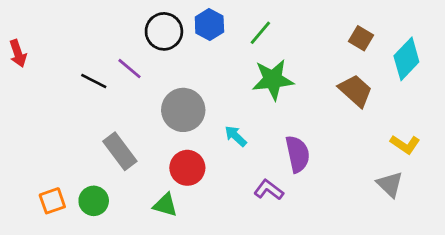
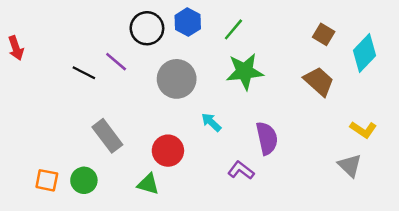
gray circle: (183, 110) -> (177, 79), moved
orange square: (52, 201) -> (47, 180), turned 30

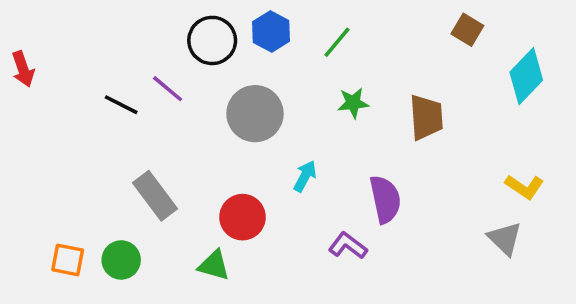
brown square: (324, 34) -> (467, 30), moved
green star: (245, 72) -> (353, 103), size x0.6
brown trapezoid: (319, 81) -> (426, 117), moved, turned 44
cyan arrow: (211, 122) -> (305, 176), turned 75

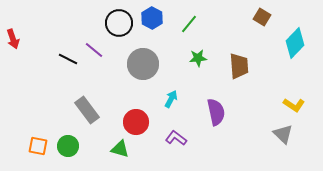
purple L-shape: (348, 246) -> (176, 138), moved

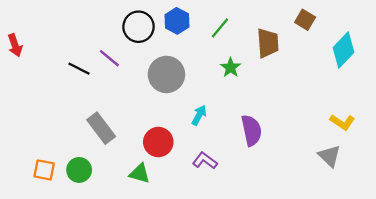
green star: (198, 58) -> (231, 67), turned -30
brown trapezoid: (239, 66) -> (268, 43), moved

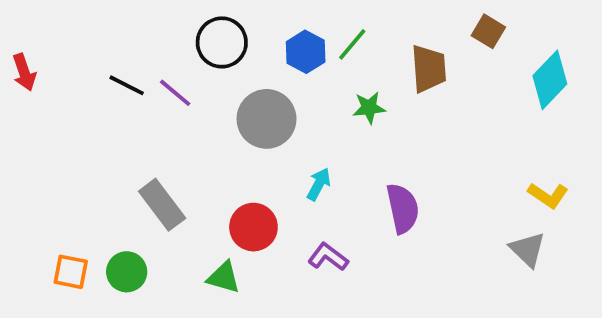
blue hexagon: (177, 21) -> (306, 52), moved
green star: (231, 67) -> (369, 108), turned 30
black line: (79, 69) -> (127, 85), moved

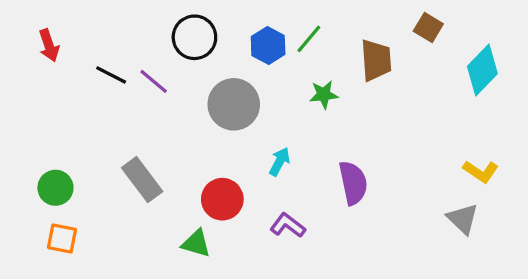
red arrow: (24, 72) -> (49, 45), moved
green circle: (127, 272) -> (55, 188), moved

